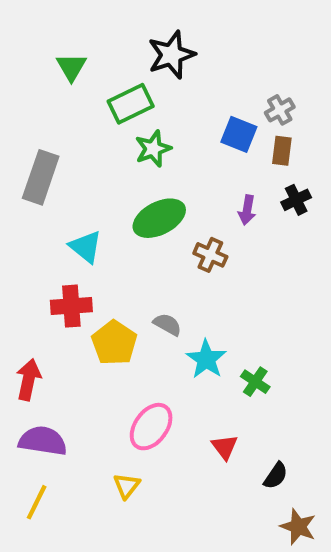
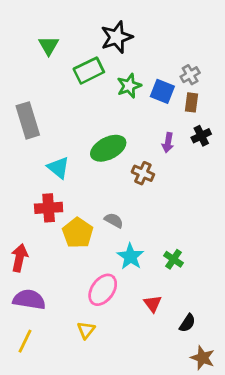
green star: (153, 149) -> (129, 86), moved
gray rectangle: (41, 177) -> (28, 120), turned -36
cyan star: (206, 359) -> (130, 256), moved

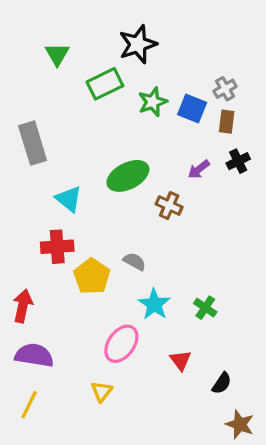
purple arrow: (168, 143) -> (199, 169), turned 42

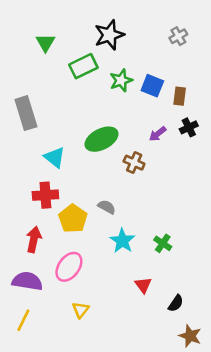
gray cross: (225, 89) -> (178, 36), moved
red arrow: (23, 306) -> (34, 239), moved
pink ellipse: (121, 344) -> (69, 267), moved

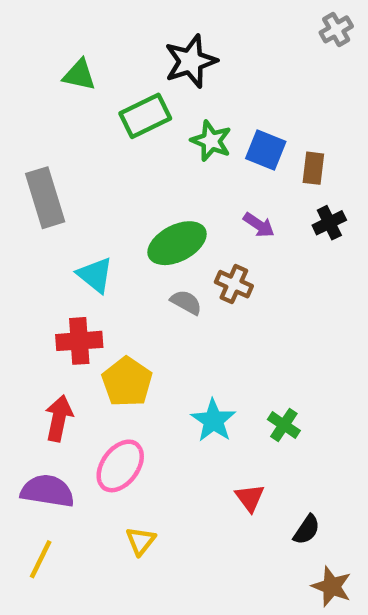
gray cross: (178, 36) -> (336, 29), moved
green triangle: (45, 43) -> (79, 75), turned -48
green star: (121, 80) -> (211, 141), turned -30
purple arrow: (158, 134) -> (259, 225), moved, turned -108
gray semicircle: (107, 207) -> (186, 302), moved

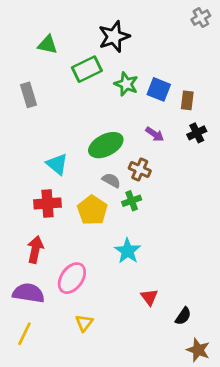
gray rectangle: (45, 198) -> (28, 95), moved, size x0.7
yellow pentagon: (127, 382) -> (92, 210), moved
green cross: (284, 425) -> (132, 201), moved, turned 36

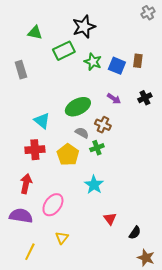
brown rectangle: (187, 100) -> (138, 61), moved
yellow line: (24, 334) -> (30, 252), moved

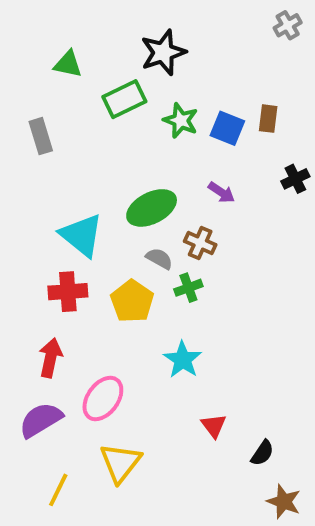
black cross: (145, 98) -> (295, 179), moved
cyan triangle: (42, 121) -> (82, 235), size x1.4
purple semicircle: (21, 216) -> (41, 420), turned -40
yellow triangle: (62, 238) -> (120, 463), size x1.6

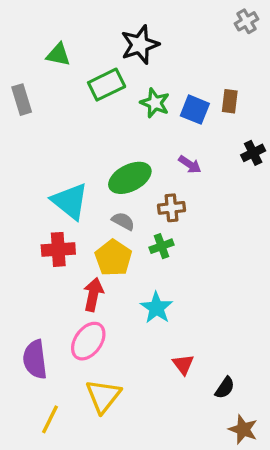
gray rectangle: (41, 136) -> (22, 100), moved
brown cross: (200, 243) -> (172, 208), turned -30
gray semicircle: (159, 259) -> (123, 221), moved
red arrow: (50, 358) -> (93, 294), moved
purple semicircle: (41, 420) -> (35, 359), turned -66

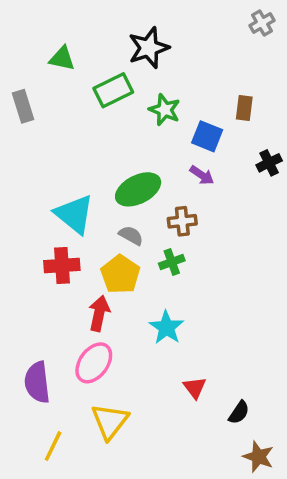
blue square: (195, 110) -> (207, 136), moved

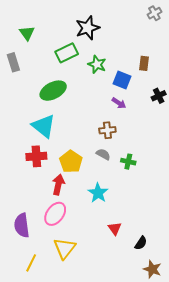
green triangle: (62, 58) -> (27, 33), moved, turned 42
green ellipse: (138, 189) -> (53, 91), moved
gray semicircle: (131, 235) -> (103, 154), moved
green cross: (172, 262) -> (128, 162), moved, turned 32

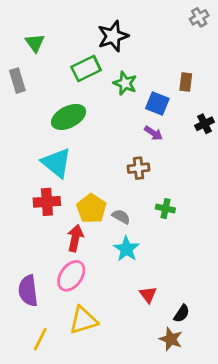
gray semicircle: (103, 154) -> (121, 217), moved
yellow triangle: (65, 248) -> (83, 320), turned 35
brown star: (152, 269) -> (171, 339), moved

